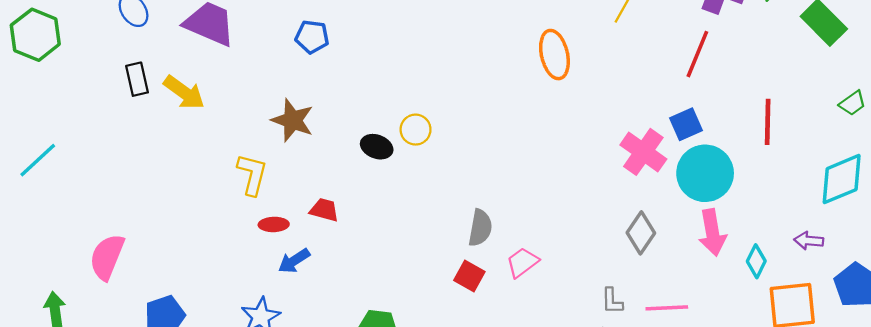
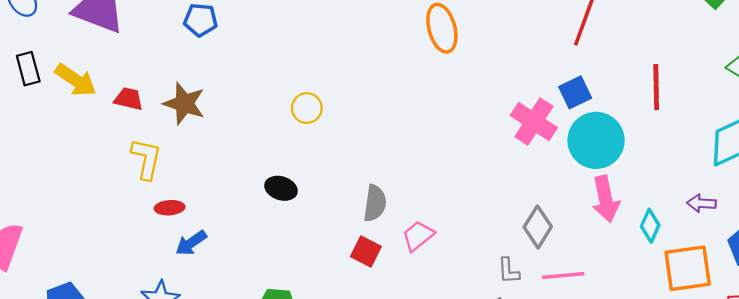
black ellipse: (377, 147) -> (281, 188), moved
red trapezoid: (324, 210) -> (129, 99), moved
gray diamond: (641, 233) -> (538, 227), moved

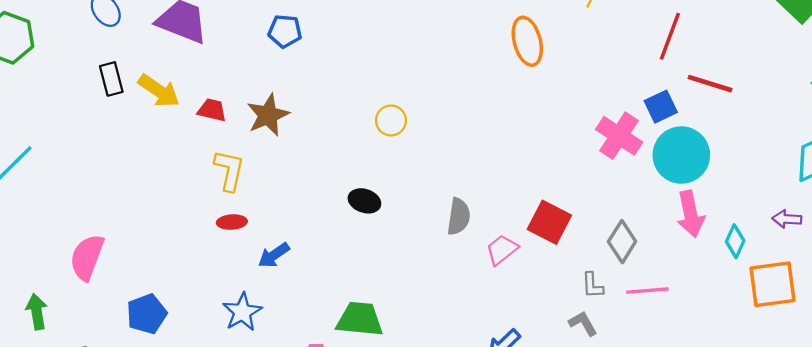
red line: (656, 87) -> (710, 84), moved, turned -72
brown star: (184, 104) -> (268, 115), turned 30
red ellipse: (170, 208) -> (232, 222), moved
red square: (366, 251) -> (549, 222), moved, size x1.4

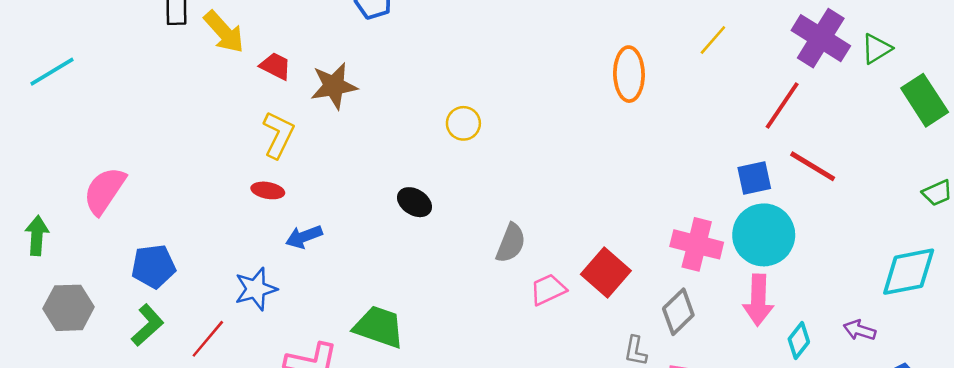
pink cross: (619, 136) -> (697, 244), moved, turned -33

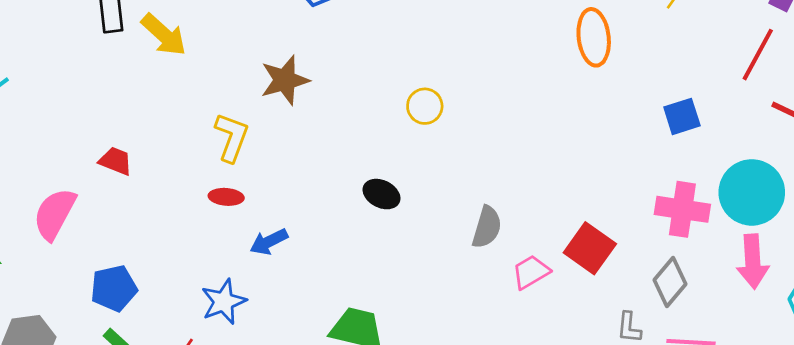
red trapezoid: (275, 66) -> (116, 161), moved
blue square: (754, 178) -> (682, 116), moved

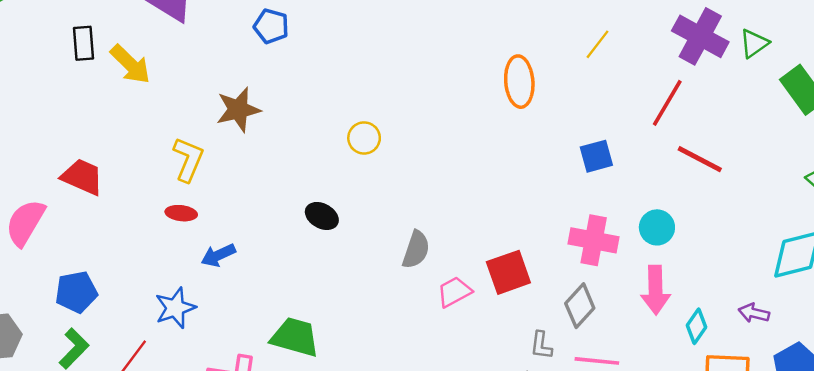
red trapezoid: (116, 161) -> (82, 177), size x1.4
cyan circle: (752, 192) -> (657, 227), size x0.6
red square: (590, 248) -> (508, 272), turned 33

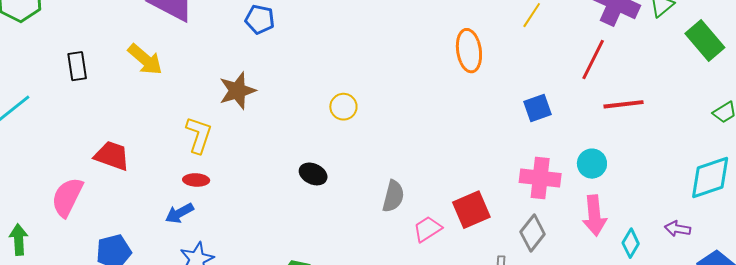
black rectangle: (84, 43) -> (77, 66), moved
red line: (700, 159) -> (623, 104), turned -30
blue arrow: (218, 255) -> (179, 213), moved

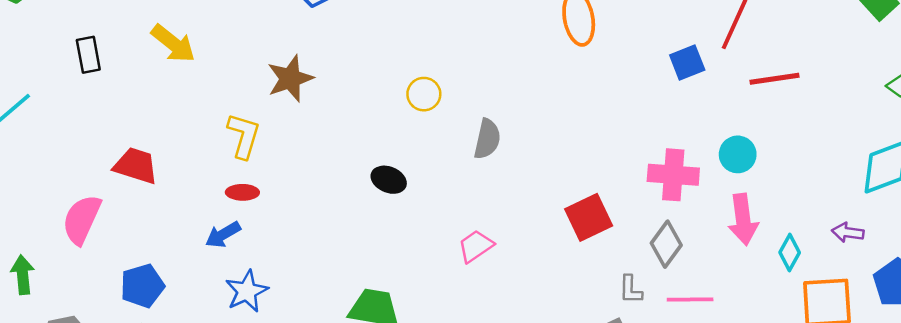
blue square: (537, 108) -> (687, 63), moved
gray semicircle: (393, 196) -> (487, 139), moved
pink trapezoid: (428, 229) -> (476, 246), moved

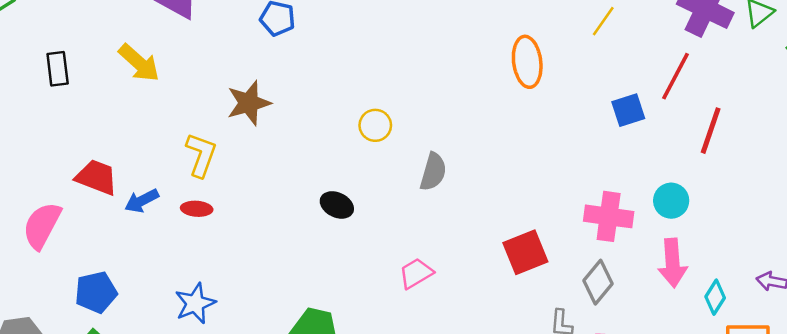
red line: (775, 79) -> (711, 131), turned -66
blue arrow: (223, 235) -> (142, 201), moved

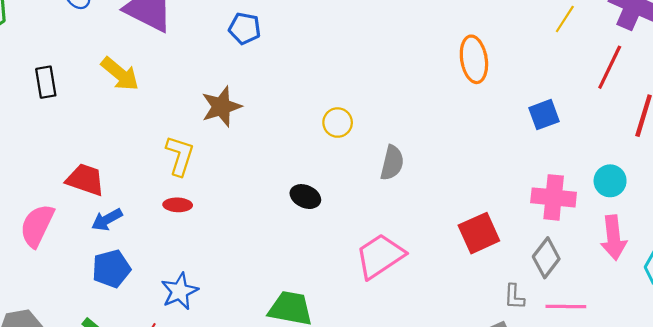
yellow line: (603, 21) -> (565, 19), moved
blue square: (628, 110) -> (544, 115), moved
blue arrow: (142, 201) -> (107, 220), moved
pink trapezoid: (416, 273) -> (380, 256), size x1.6
blue pentagon: (96, 292) -> (111, 269), moved

